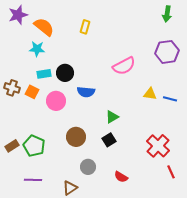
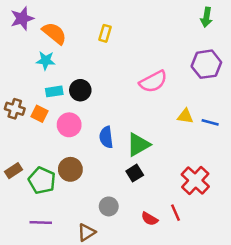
blue semicircle: (86, 92) -> (106, 137), moved, turned 78
green triangle: (112, 117) -> (138, 145), size x1.5
brown circle: (76, 137) -> (70, 169), moved
brown rectangle: (12, 146) -> (13, 171), moved
red line: (171, 172) -> (175, 213), moved

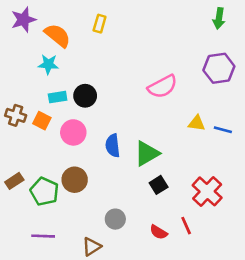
yellow rectangle: (105, 33) -> (100, 24), moved
black square: (135, 173) -> (159, 185), moved

